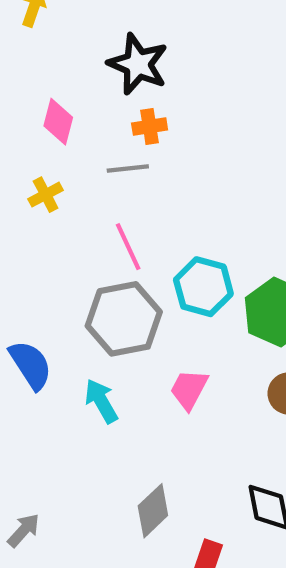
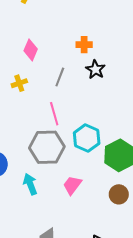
black star: (138, 64) -> (95, 69), moved, size x0.7
orange cross: (150, 126) -> (84, 45), moved
gray line: (128, 169) -> (60, 77), turned -72

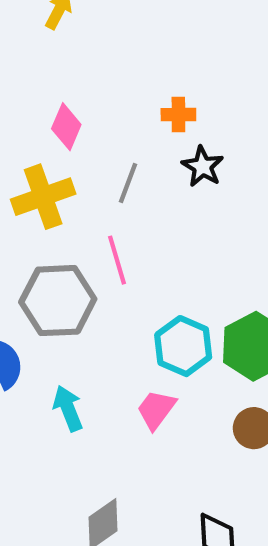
yellow cross: (19, 83) -> (43, 197), size x1.8
cyan hexagon: (87, 138) -> (183, 346), moved
gray hexagon: (47, 147) -> (58, 301), moved

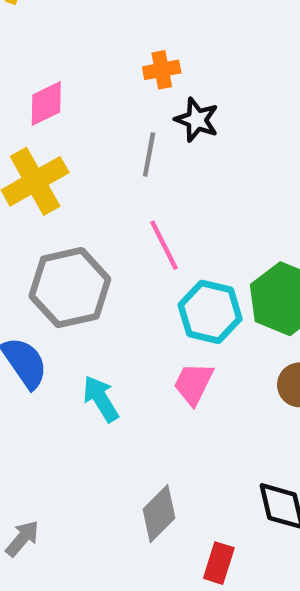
pink diamond: (66, 127) -> (46, 103), turned 51
gray line: (128, 183) -> (149, 155), moved
pink line: (117, 260) -> (164, 245), moved

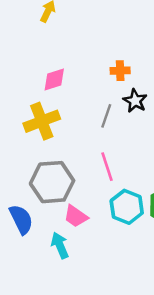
pink trapezoid: (194, 384) -> (76, 216), moved, turned -90

